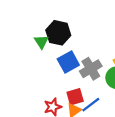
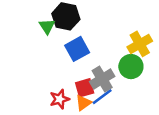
gray cross: (91, 69) -> (102, 79), moved

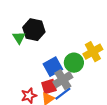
blue square: (77, 49) -> (53, 67), moved
green circle: (131, 67) -> (74, 63), moved

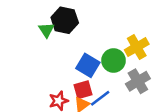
blue square: (53, 67) -> (88, 65), turned -30
gray cross: (63, 80) -> (138, 81), moved

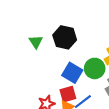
black hexagon: (65, 20) -> (65, 37), moved

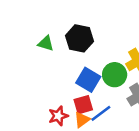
green triangle: (36, 42) -> (46, 43), turned -40

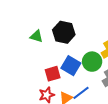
red square: (83, 105) -> (53, 74), moved

